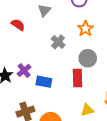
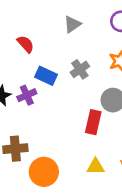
red semicircle: (18, 25) -> (26, 44), moved
blue rectangle: (44, 82) -> (46, 76), moved

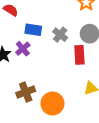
gray cross: (80, 69) -> (60, 35), moved

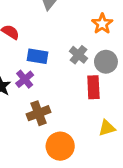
gray cross: (60, 35) -> (78, 55), moved
brown cross: (26, 92) -> (39, 113), moved

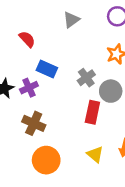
brown cross: (39, 113) -> (34, 123), turned 30
yellow triangle: (107, 128) -> (95, 154), turned 42

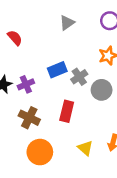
red semicircle: (27, 39) -> (15, 38), moved
blue rectangle: (47, 69) -> (57, 70), moved, turned -48
red rectangle: (92, 112) -> (67, 111), moved

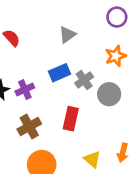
gray triangle: (67, 23) -> (67, 35), moved
brown cross: (29, 118) -> (29, 127), turned 36

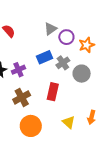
purple circle: (117, 17) -> (66, 37), moved

